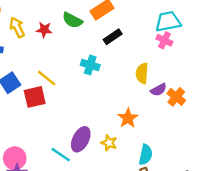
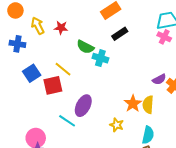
green semicircle: (72, 20) -> (85, 47), moved
yellow semicircle: (142, 73) -> (148, 105), moved
purple ellipse: (81, 139) -> (83, 106), moved
cyan line: (61, 155) -> (67, 121), moved

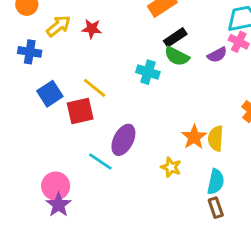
yellow arrow: (38, 26) -> (59, 26), turned 78
green semicircle: (85, 47) -> (177, 56), moved
purple semicircle: (159, 79) -> (217, 55), moved

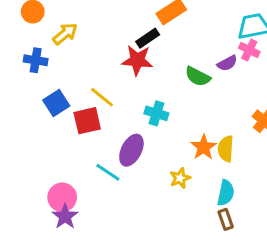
red star: (92, 29) -> (137, 60), moved, size x1.5
black rectangle: (175, 37) -> (148, 38), moved
green semicircle: (177, 56) -> (198, 76), moved
cyan cross: (148, 72) -> (156, 113), moved
yellow star: (171, 167) -> (180, 178), turned 30

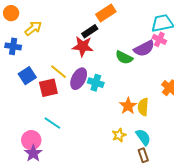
purple semicircle: (227, 63) -> (144, 48), size x1.5
purple ellipse: (131, 150) -> (79, 79), moved
cyan line: (108, 172) -> (52, 123), moved
yellow star: (180, 178) -> (119, 135), moved
cyan semicircle: (226, 193) -> (143, 137), turned -48

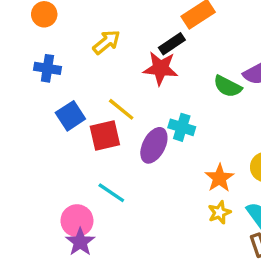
yellow arrow: (33, 28) -> (106, 42), moved
purple ellipse: (79, 79) -> (154, 145), moved
orange star: (128, 106) -> (219, 178), moved

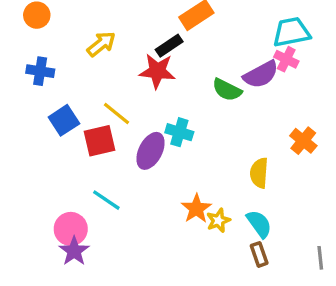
orange star: (219, 178) -> (196, 209), moved

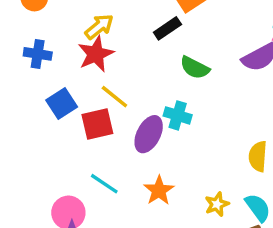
red star: (157, 71) -> (96, 54), moved, turned -30
green semicircle: (227, 90) -> (195, 68), moved
orange star: (196, 209) -> (159, 191), moved

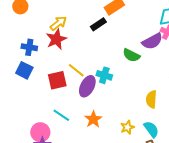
blue cross: (38, 54) -> (29, 47), moved
green semicircle: (195, 68) -> (131, 55), moved
yellow line: (114, 97) -> (76, 70), moved
blue square: (62, 103) -> (24, 70), moved, turned -30

